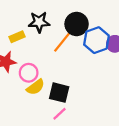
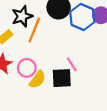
orange line: (63, 41) -> (34, 30), moved
pink line: (59, 114) -> (72, 64), moved, turned -64

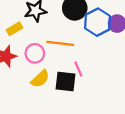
orange line: (34, 30) -> (60, 43), moved, turned 65
pink circle: (27, 68) -> (35, 53), moved

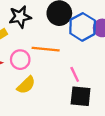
pink line: (78, 69) -> (75, 74), moved
black square: (65, 81) -> (81, 96), moved

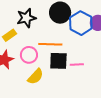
pink line: (75, 74) -> (77, 64), turned -64
black square: (81, 96) -> (58, 61), moved

